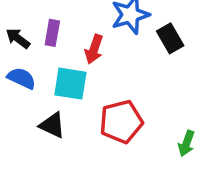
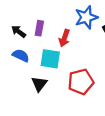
black triangle: (52, 125) -> (39, 84), turned 42

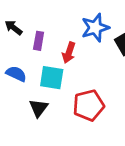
black arrow: (19, 31) -> (14, 28), moved

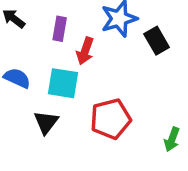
purple rectangle: (39, 41) -> (60, 29), moved

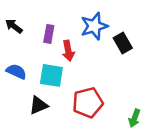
red arrow: (85, 51) -> (68, 51), turned -30
black triangle: (46, 122) -> (38, 105), turned 30

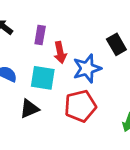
blue star: (94, 26) -> (87, 68), moved

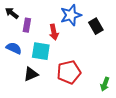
purple rectangle: (40, 35) -> (27, 25), moved
blue star: (87, 68) -> (71, 15), moved

